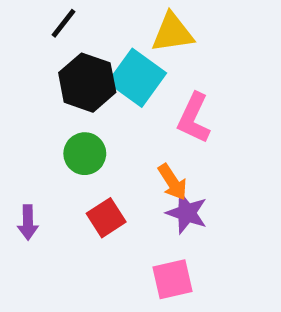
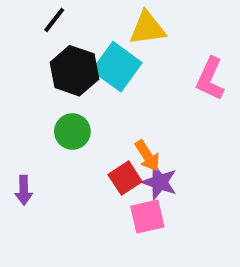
pink L-shape: (194, 118) -> (210, 79), moved
red square: (106, 218) -> (125, 178), moved
pink square: (173, 279) -> (147, 217), moved

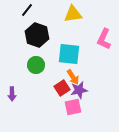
cyan square: (117, 67) -> (69, 54), moved, turned -30
purple star: (160, 182) -> (79, 90), turned -30

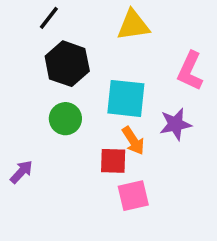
red square: (62, 88) -> (113, 161), turned 35
purple star: (79, 90) -> (175, 124), moved
purple arrow: (12, 94) -> (21, 172), turned -136

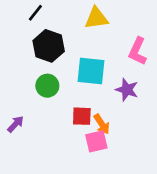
purple star: (175, 124) -> (127, 90), turned 30
orange arrow: (133, 141) -> (102, 124), moved

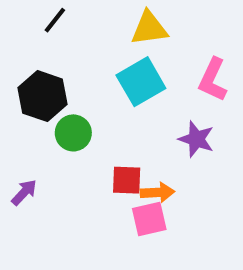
black hexagon: (49, 46) -> (43, 96), moved
cyan square: (91, 71) -> (141, 82), moved, turned -36
orange arrow: (102, 124) -> (157, 192), turned -60

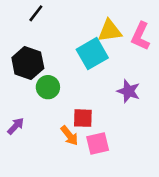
yellow triangle: (149, 28) -> (110, 31), moved
pink L-shape: (213, 80) -> (141, 36), moved
orange arrow: (157, 192) -> (69, 136), moved, turned 55

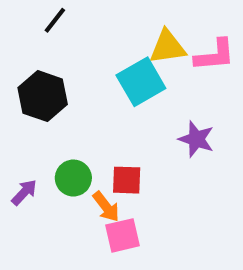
pink L-shape: (141, 36) -> (215, 55), turned -120
green circle: (48, 87) -> (73, 178), moved
pink square: (98, 144) -> (123, 235), moved

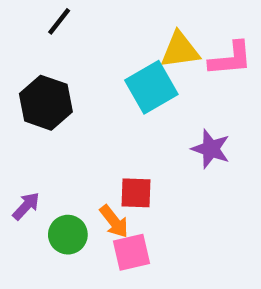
green circle: (73, 178) -> (68, 235), moved

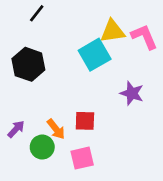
pink L-shape: (231, 59) -> (144, 37), turned -108
orange arrow: (114, 221) -> (56, 129), moved

